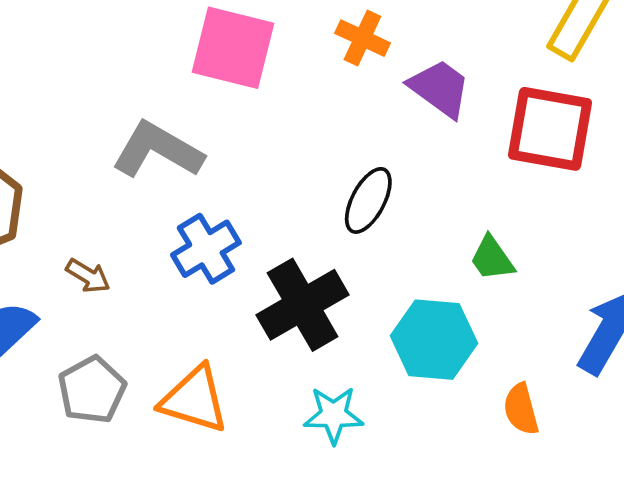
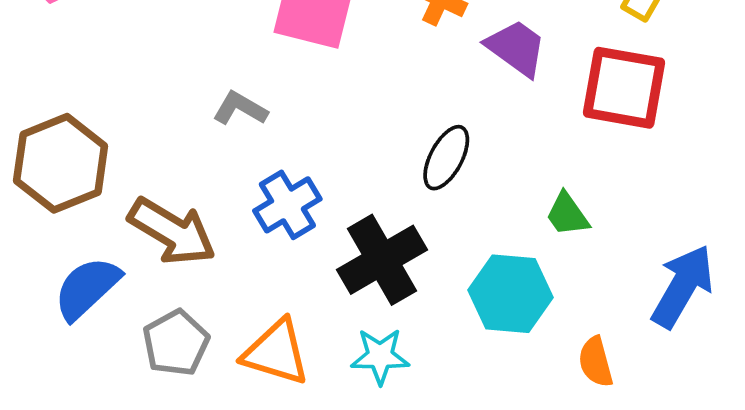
gray L-shape: (158, 150) -> (240, 108), size x0.6
brown arrow: (88, 276) -> (172, 231), size x2.0
cyan star: (333, 415) -> (380, 356), moved

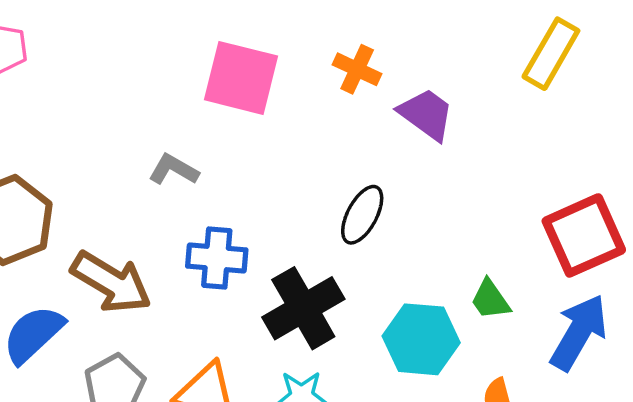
red square: (624, 88) -> (584, 235), moved, turned -34
blue cross: (287, 205) -> (217, 258), turned 36
green trapezoid: (567, 214) -> (490, 300), moved

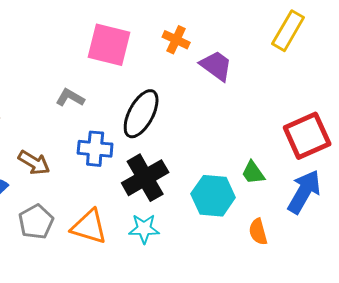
black ellipse: (362, 215) -> (141, 114), moved, size x1.4
brown arrow: (111, 282) -> (34, 163), size x0.7

